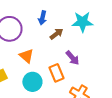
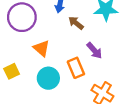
brown arrow: (56, 34) -> (76, 23), turned -104

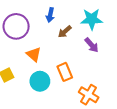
brown arrow: (76, 23) -> (65, 32), turned -80
purple arrow: (94, 51) -> (92, 45), moved

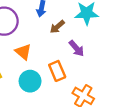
purple arrow: (92, 45) -> (76, 48), moved

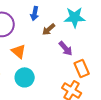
orange rectangle: (57, 71) -> (82, 68), moved

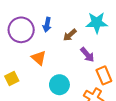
blue arrow: (35, 13) -> (47, 25), moved
cyan circle: (25, 77) -> (59, 85), moved

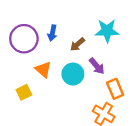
yellow square: (12, 79) -> (24, 92), moved
cyan circle: (59, 85) -> (73, 74), moved

